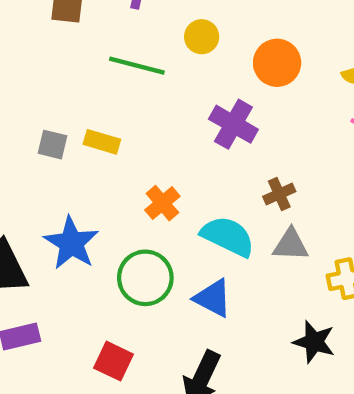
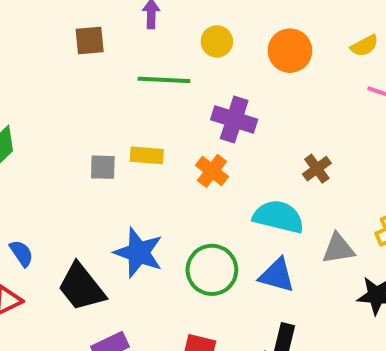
purple cross: (233, 124) -> (234, 120), moved
orange cross: (162, 203) -> (212, 171), moved
gray triangle: (291, 245) -> (338, 249), moved

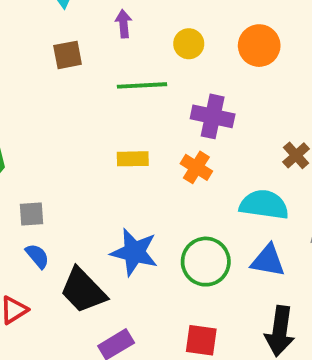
gray square: (103, 167) -> (31, 214), moved
blue semicircle: (21, 253) -> (37, 256), moved

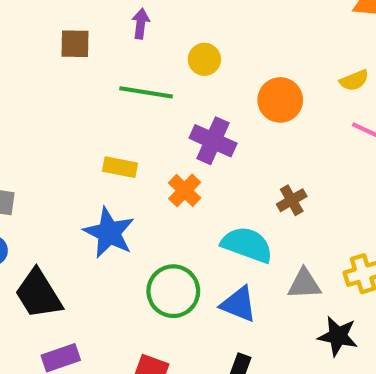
orange circle: (259, 46) -> (280, 100), moved
blue star: (134, 252) -> (109, 233), moved

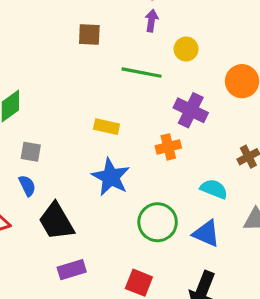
purple arrow: (141, 24) -> (152, 21), moved
yellow rectangle: (120, 167) -> (106, 127), moved
orange cross: (185, 190) -> (168, 147), turned 30
cyan semicircle: (247, 245) -> (214, 189), size x0.7

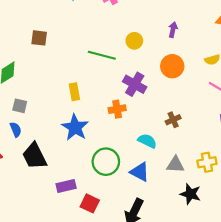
purple arrow: (152, 21) -> (173, 30), moved
brown square: (89, 35) -> (39, 38), moved
yellow rectangle: (106, 127) -> (74, 92), turned 63
purple rectangle: (72, 270) -> (66, 186), moved

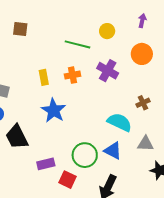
yellow rectangle: (74, 92) -> (44, 77), moved
orange cross: (117, 109) -> (73, 75), moved
cyan semicircle: (147, 141) -> (119, 122), size x1.4
green circle: (106, 162) -> (85, 155), moved

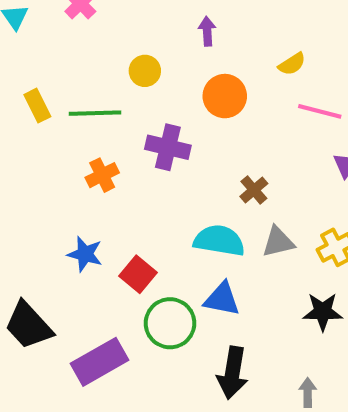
yellow rectangle: (44, 77) -> (37, 106), moved
blue star: (54, 110) -> (85, 254), size x0.7
gray triangle: (145, 144) -> (278, 242), moved
purple rectangle: (46, 164) -> (99, 362), size x1.5
red square: (68, 180) -> (138, 274), moved, turned 30

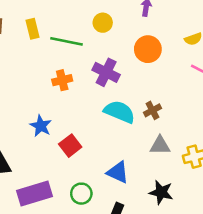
cyan semicircle: (219, 241) -> (119, 112), moved
black star: (323, 312) -> (161, 192), moved
green circle: (170, 323) -> (81, 194), moved, size x0.7

